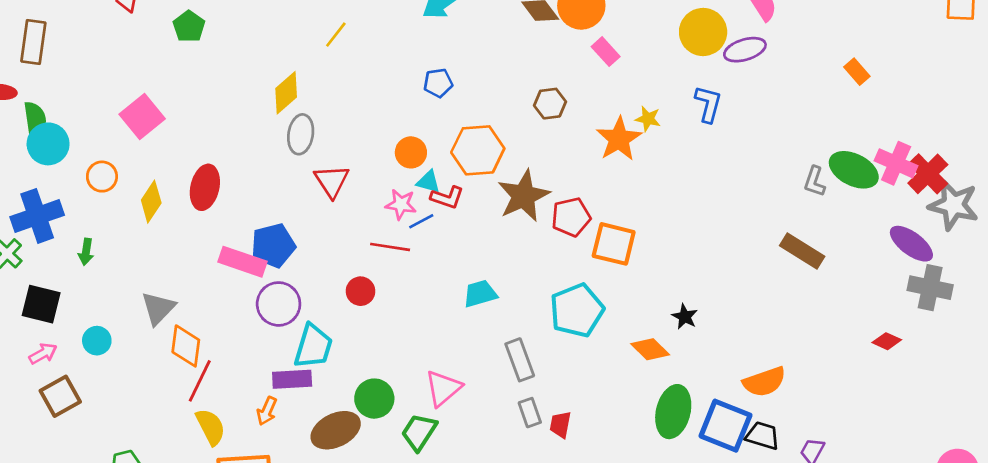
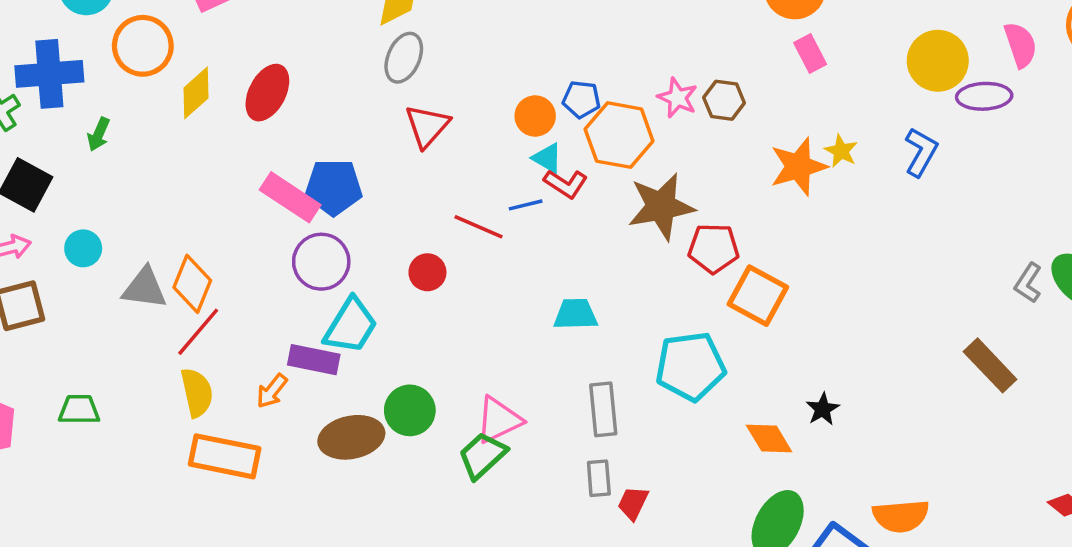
blue pentagon: (438, 83) -> (581, 99), moved
orange circle: (102, 177) -> (143, 46), size x1.5
pink star: (401, 204) -> (677, 98), moved
gray triangle: (158, 308) -> (144, 288), moved, turned 39
green trapezoid: (419, 432) -> (482, 455), moved

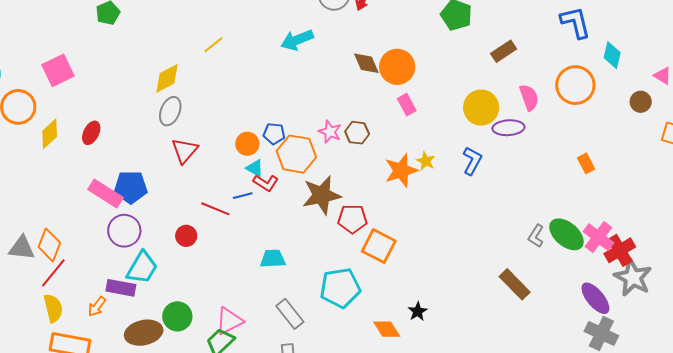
red ellipse: (267, 93) -> (91, 133), size x0.7
gray rectangle: (603, 409) -> (290, 314), turned -32

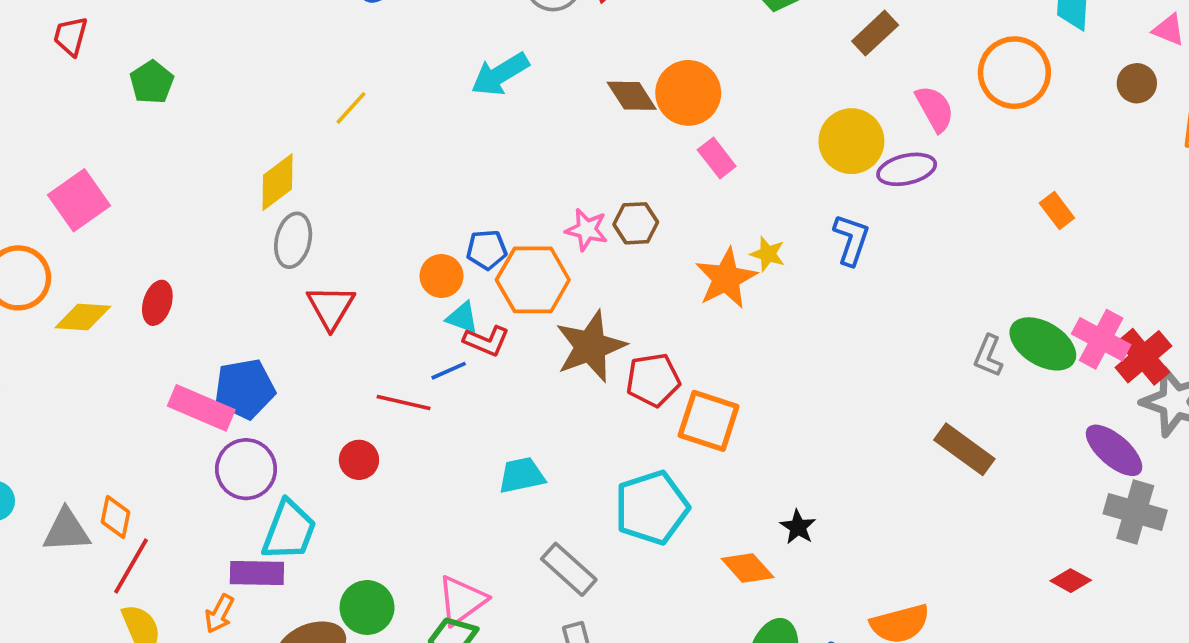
yellow diamond: (50, 134) -> (83, 317), turned 56
orange diamond: (49, 245) -> (116, 517), size x0.7

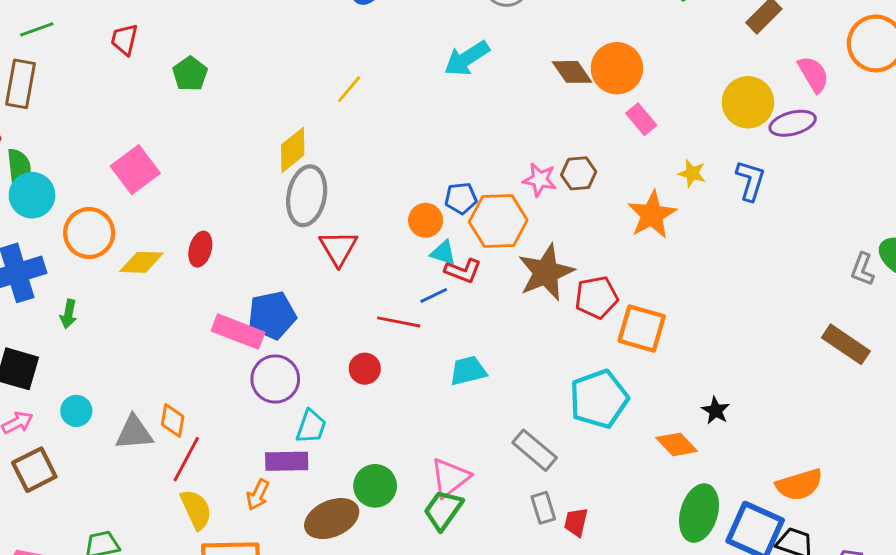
gray ellipse: (293, 240) -> (307, 196), size x1.4
yellow star: (768, 254) -> (692, 173), moved
cyan trapezoid: (522, 475) -> (468, 371), moved
cyan trapezoid: (289, 530) -> (311, 427), size x0.7

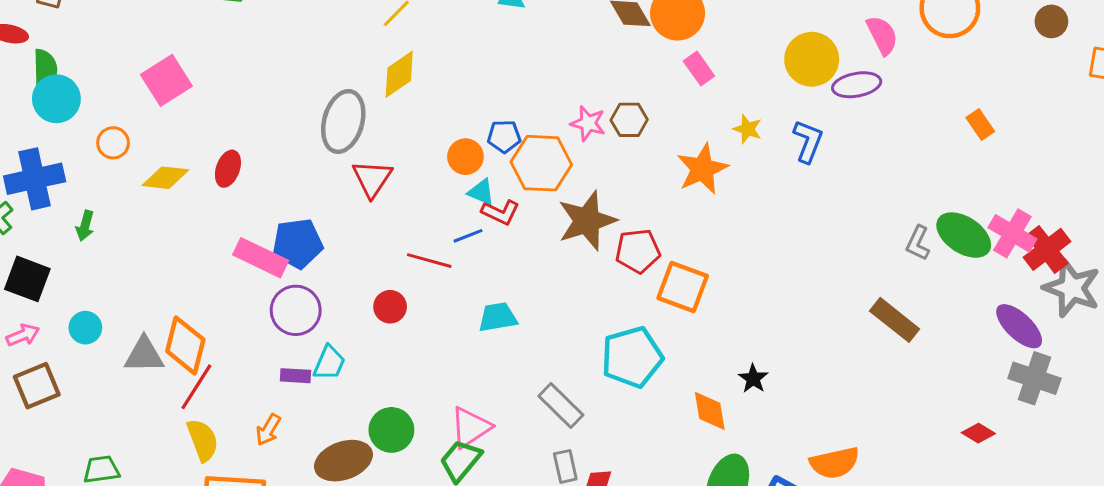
yellow diamond: (293, 150) -> (399, 74), moved
orange circle: (89, 233) -> (113, 143), size x0.6
orange diamond: (173, 421) -> (185, 345), size x1.6
orange diamond: (677, 444) -> (710, 411), turned 30
purple rectangle: (287, 461) -> (296, 376), moved, size x0.7

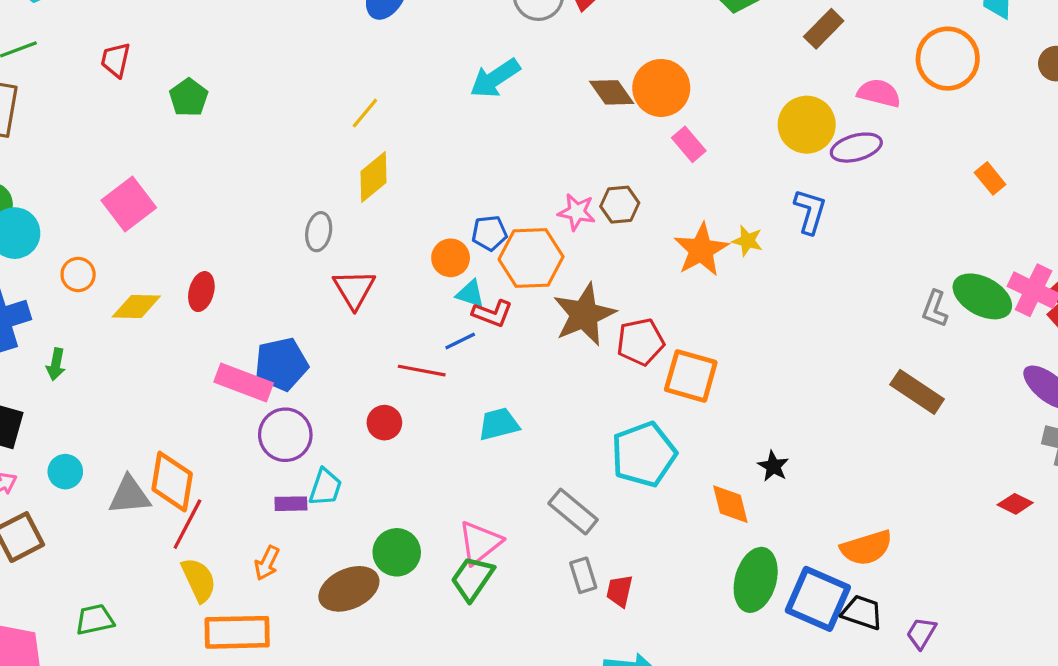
pink semicircle: (882, 35) -> (879, 93), turned -45
gray ellipse: (343, 121) -> (319, 232), size x0.6
yellow star: (748, 129) -> (747, 241), moved

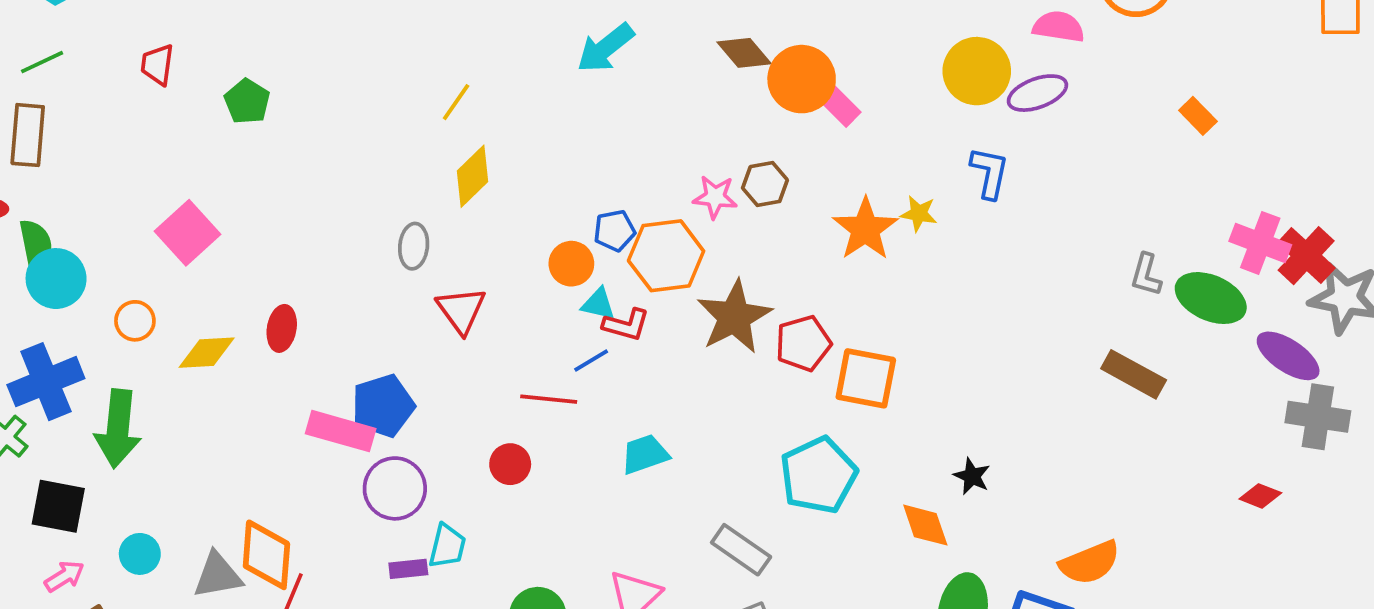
orange circle: (661, 88) -> (802, 79), moved
green ellipse: (982, 296) -> (1211, 298), moved
green arrow: (56, 364) -> (118, 429), size x2.0

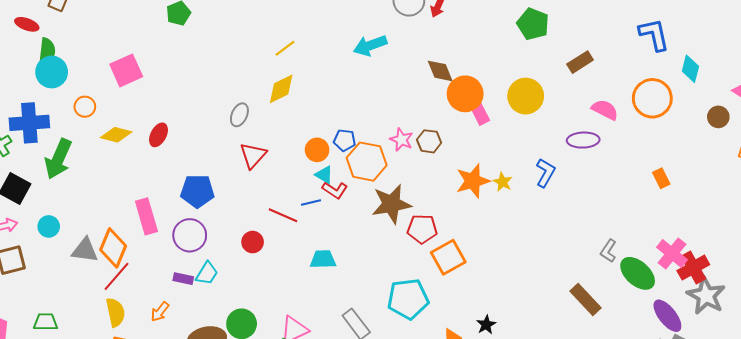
yellow circle: (977, 71) -> (526, 96), moved
orange square: (866, 378) -> (448, 257), turned 32
pink rectangle: (341, 431) -> (146, 216), moved, turned 40

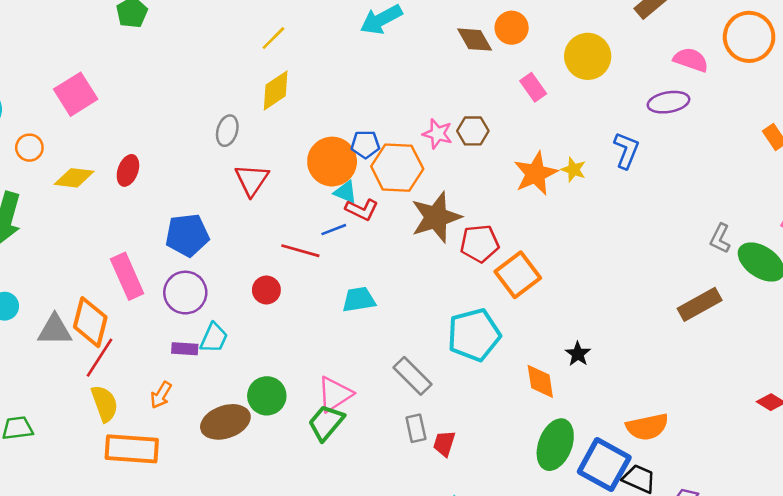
orange circle: (465, 94) -> (512, 28), moved, size x0.7
orange circle: (317, 150) -> (332, 162), size x1.6
brown rectangle: (586, 300) -> (700, 304), turned -68

